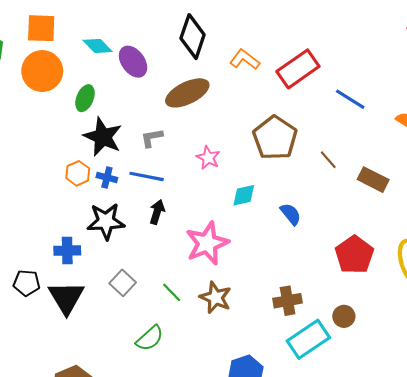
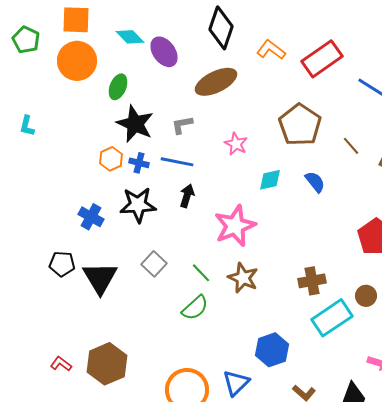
blue semicircle: (291, 214) -> (315, 182), moved
blue cross: (67, 251) -> (91, 217), moved, turned 30
green semicircle: (150, 338) -> (195, 308), moved

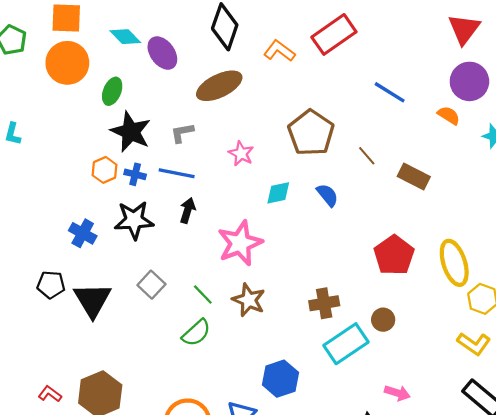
red rectangle: (322, 59) -> (334, 34), moved

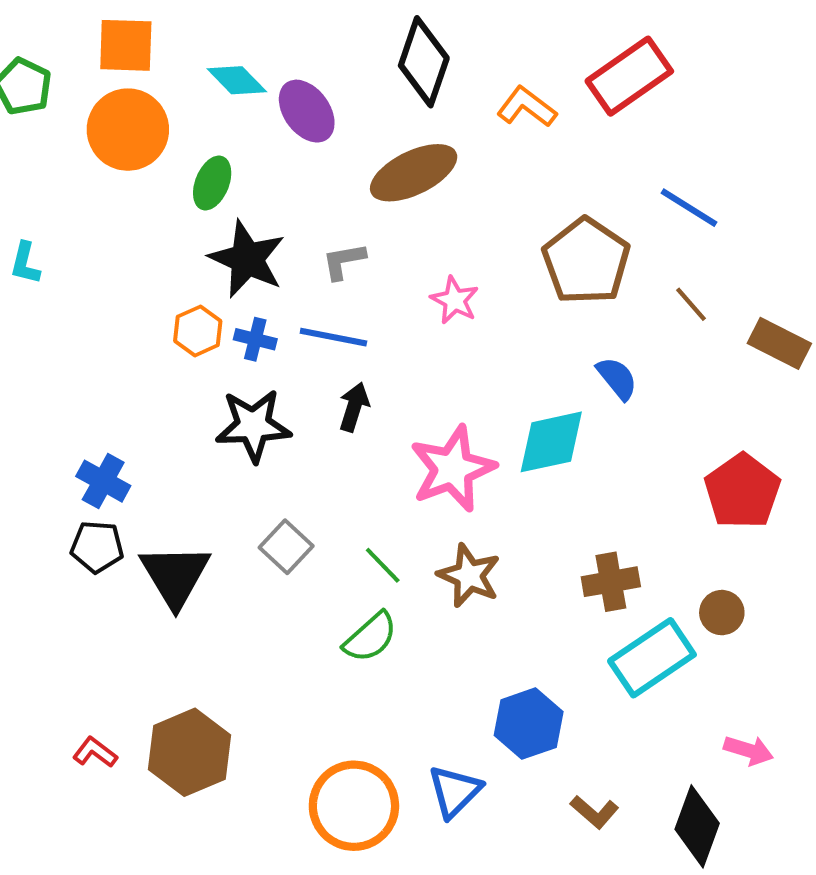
blue line: (390, 92) -> (689, 208), moved
cyan diamond: (278, 193) -> (551, 442), moved, size x1.5
blue cross: (83, 233) -> (103, 481), moved

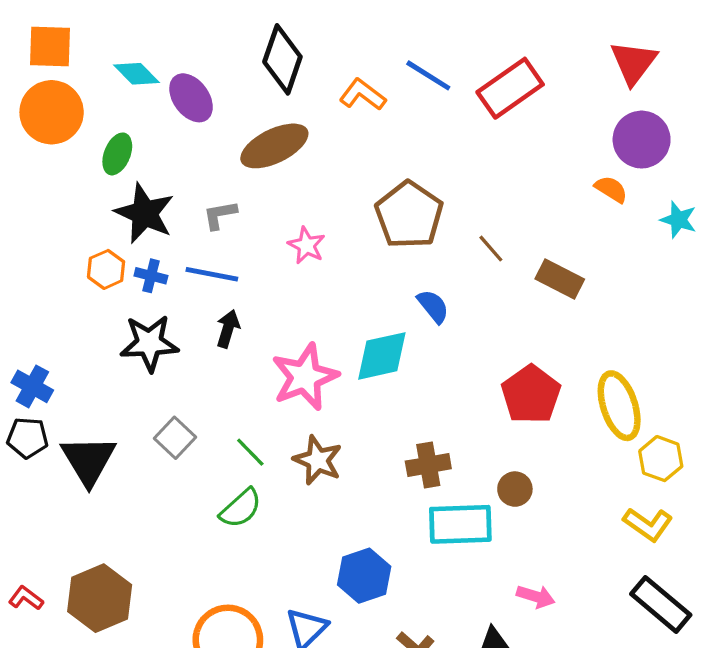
red rectangle: (629, 76) -> (510, 88), moved
blue line: (689, 208) -> (428, 75), moved
cyan rectangle: (652, 658) -> (460, 524), turned 32

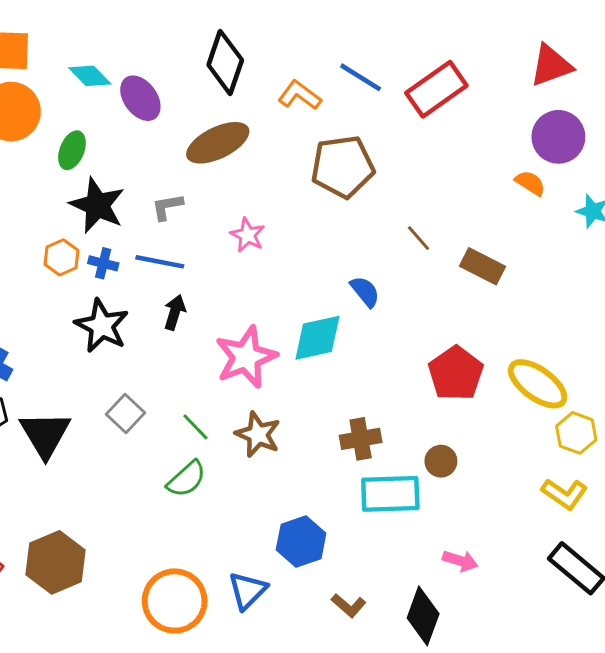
red triangle: (634, 63) -> (551, 65), turned 33
brown pentagon: (409, 215) -> (343, 167), moved, turned 30
black star: (149, 343) -> (102, 326), turned 30
yellow ellipse: (619, 406) -> (538, 384), turned -36

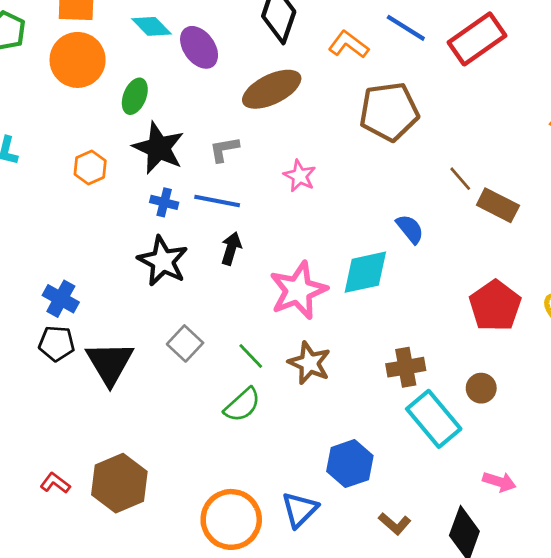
orange hexagon: (62, 257) -> (90, 167), moved
brown rectangle: (483, 266) -> (498, 205), moved
cyan rectangle: (390, 494) -> (434, 419), turned 52

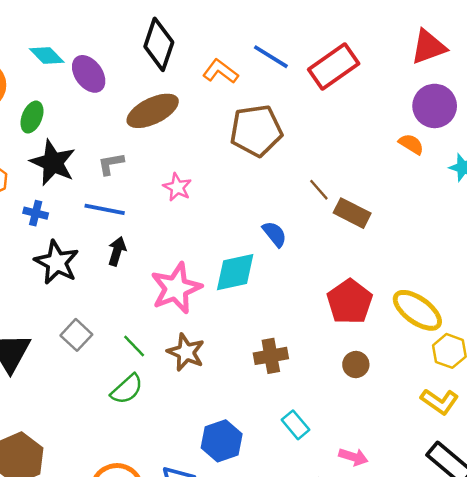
blue cross: (164, 202) -> (36, 213), moved
brown circle: (481, 388) -> (356, 365), moved
cyan rectangle: (434, 419) -> (295, 425), moved, size x0.6

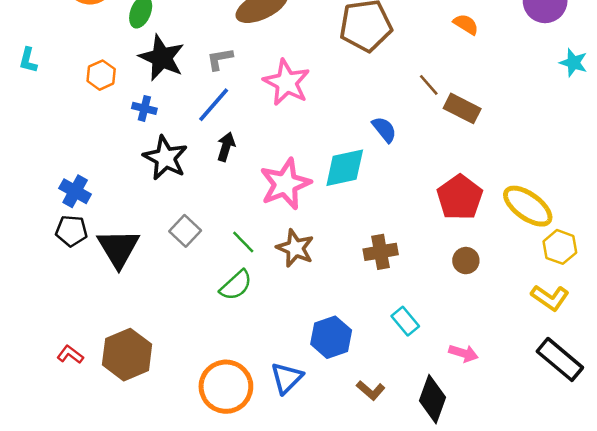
orange semicircle: (411, 144) -> (466, 24), moved
pink star: (177, 187) -> (287, 82), size x1.6
blue line: (105, 209) -> (214, 105), turned -60

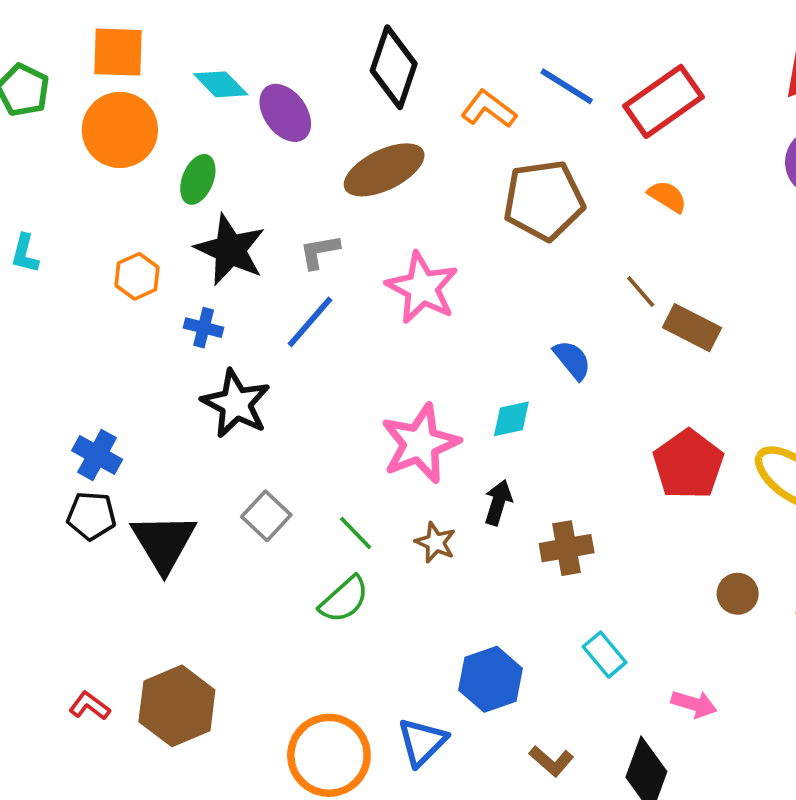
orange semicircle: (466, 24) -> (667, 196), moved
black arrow: (226, 147) -> (498, 503), moved
cyan diamond: (345, 168) -> (511, 419), size x0.6
brown star: (295, 248) -> (435, 542), size x0.7
brown circle: (466, 261) -> (738, 594), moved

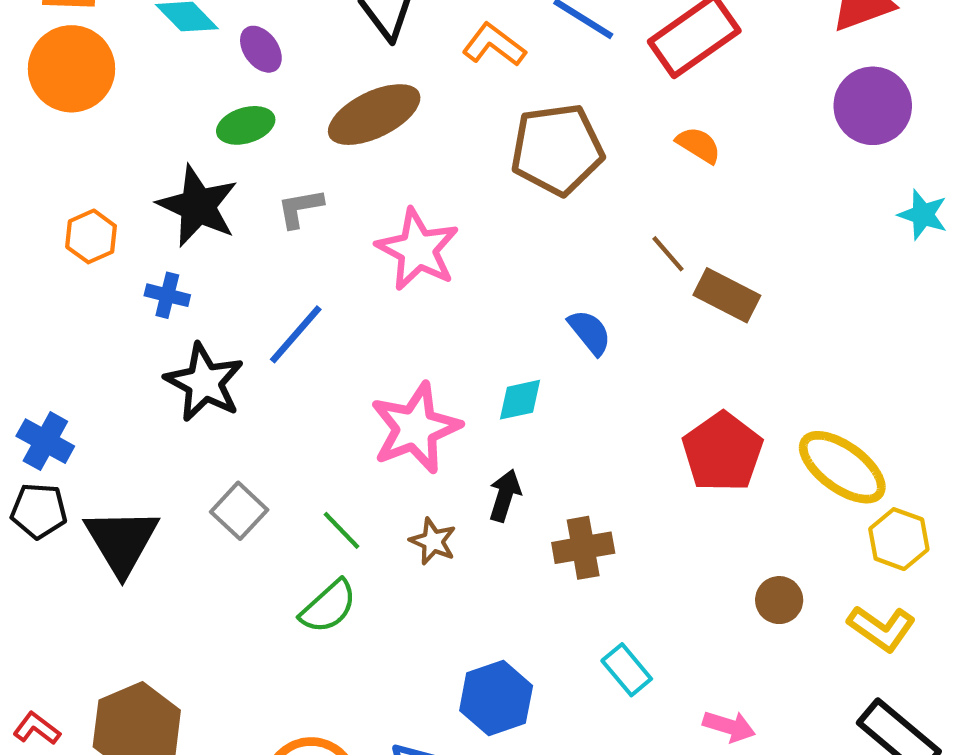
purple ellipse: (285, 113) -> (261, 49), size x0.7
green ellipse: (198, 179) -> (246, 125), moved, turned 51
blue line: (310, 322) -> (296, 334), moved

